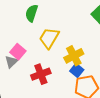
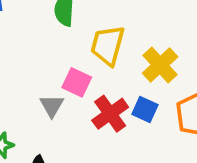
pink square: (18, 52) -> (77, 82), moved
blue square: (77, 70) -> (145, 110), moved

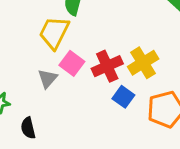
yellow trapezoid: (108, 45) -> (54, 33), moved
red cross: (110, 114) -> (107, 66), moved

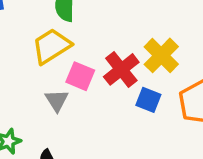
yellow trapezoid: (54, 33) -> (51, 46), turned 45

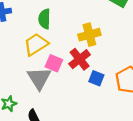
yellow cross: (161, 55) -> (89, 35), moved, turned 30
gray triangle: (57, 100) -> (39, 78), size x1.6

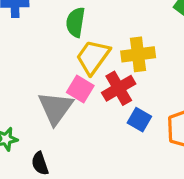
yellow trapezoid: (36, 44) -> (93, 57), moved, turned -30

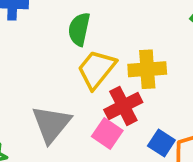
pink square: (80, 89) -> (107, 134), moved
blue square: (139, 120) -> (161, 143), moved

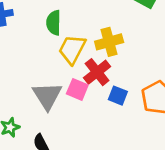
pink square: (107, 134) -> (77, 89), moved
blue square: (161, 143) -> (118, 96), moved

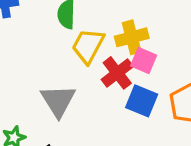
pink square: (77, 89) -> (144, 60), moved
blue square: (118, 96) -> (142, 101), size x1.4

